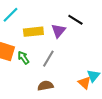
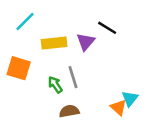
green arrow: (23, 58) -> (55, 85), moved
gray line: (48, 59) -> (73, 77), turned -48

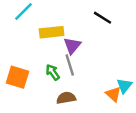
purple triangle: (86, 42) -> (72, 46), moved
orange square: (19, 68) -> (18, 77), moved

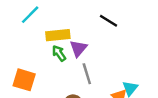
gray line: (70, 65) -> (87, 74), moved
green arrow: (53, 72) -> (59, 53), moved

